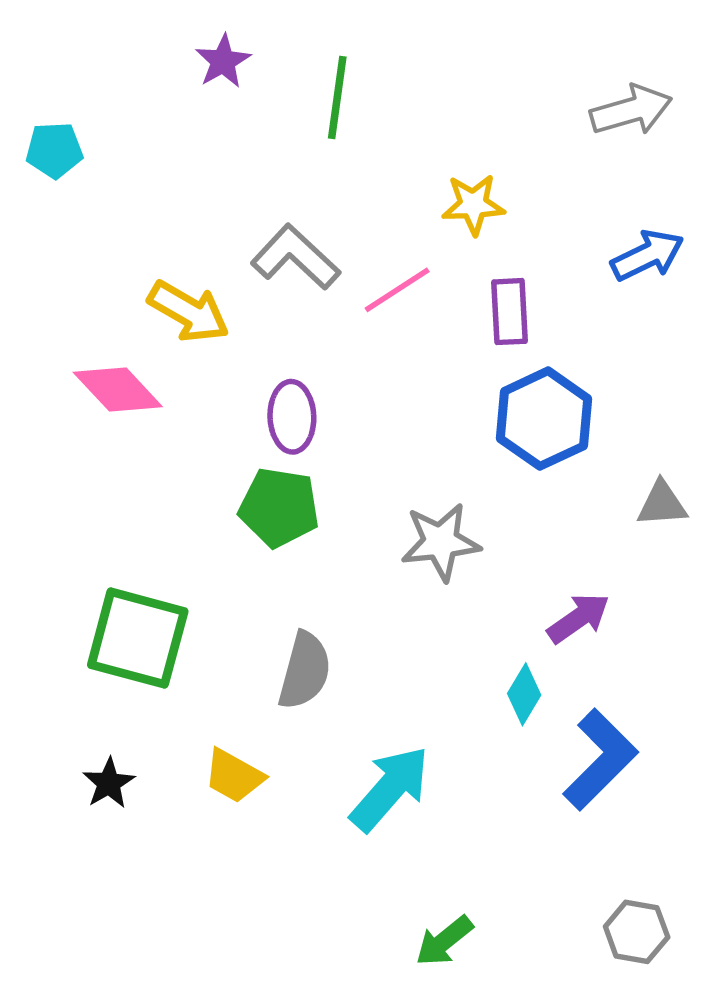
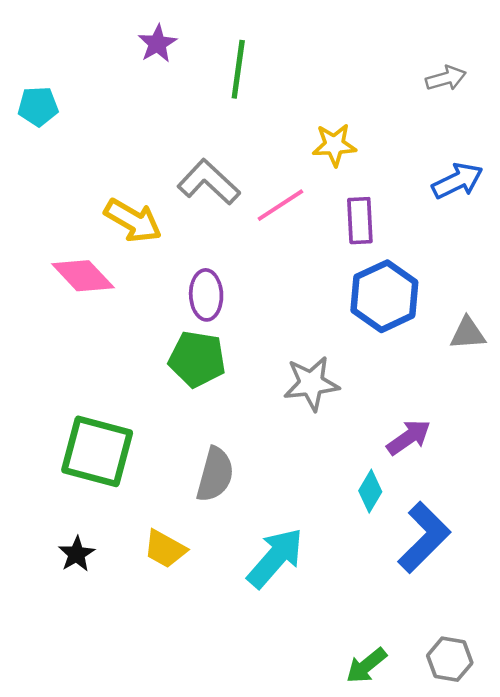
gray arrow: (631, 110) -> (446, 78), size x0.7
gray triangle: (662, 504) -> (468, 333), moved
green arrow: (444, 941) -> (366, 666), moved

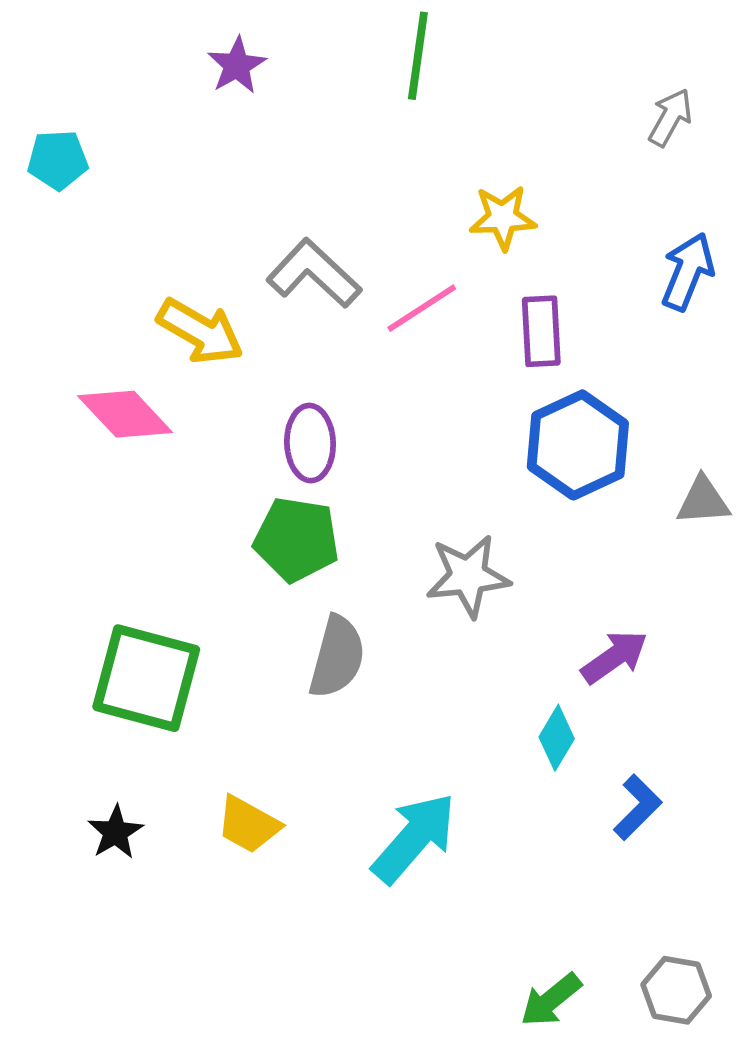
green line: (238, 69) -> (418, 56), moved
gray arrow: (446, 78) -> (670, 117), turned -45
blue arrow: (457, 181) -> (688, 272), turned -42
gray semicircle: (215, 474) -> (337, 657), moved
blue L-shape: (424, 537) -> (638, 807), size x0.6

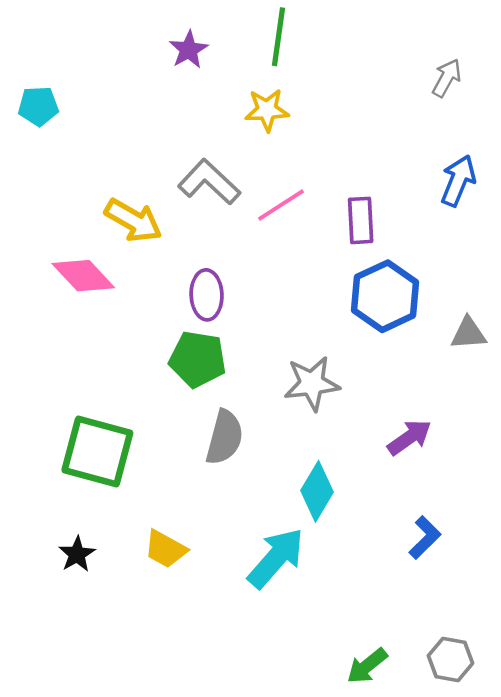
purple star: (237, 65) -> (189, 50), moved
yellow star: (503, 218) -> (267, 110), moved
cyan diamond: (557, 738) -> (317, 491), moved, size x1.4

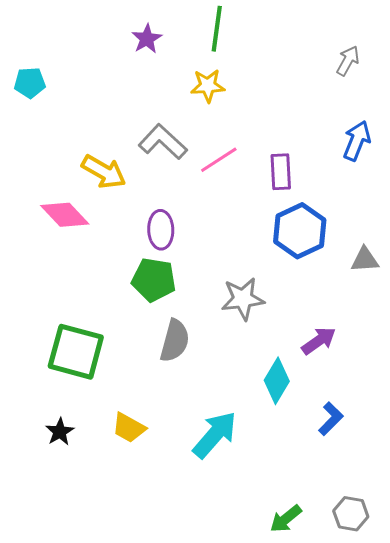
cyan diamond: (317, 491) -> (277, 381), moved

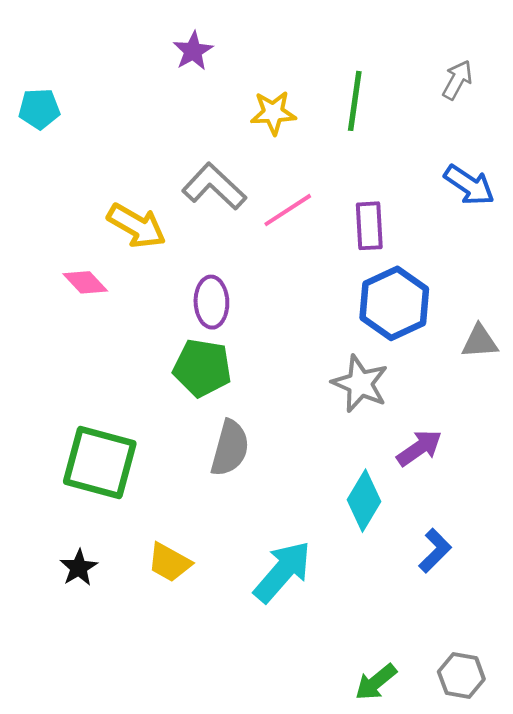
green line: (217, 29) -> (355, 101), moved
blue arrow: (357, 141) -> (469, 185), turned 102
pink diamond: (65, 215) -> (85, 282), size x0.7
gray star: (243, 299) -> (360, 384), moved, turned 30

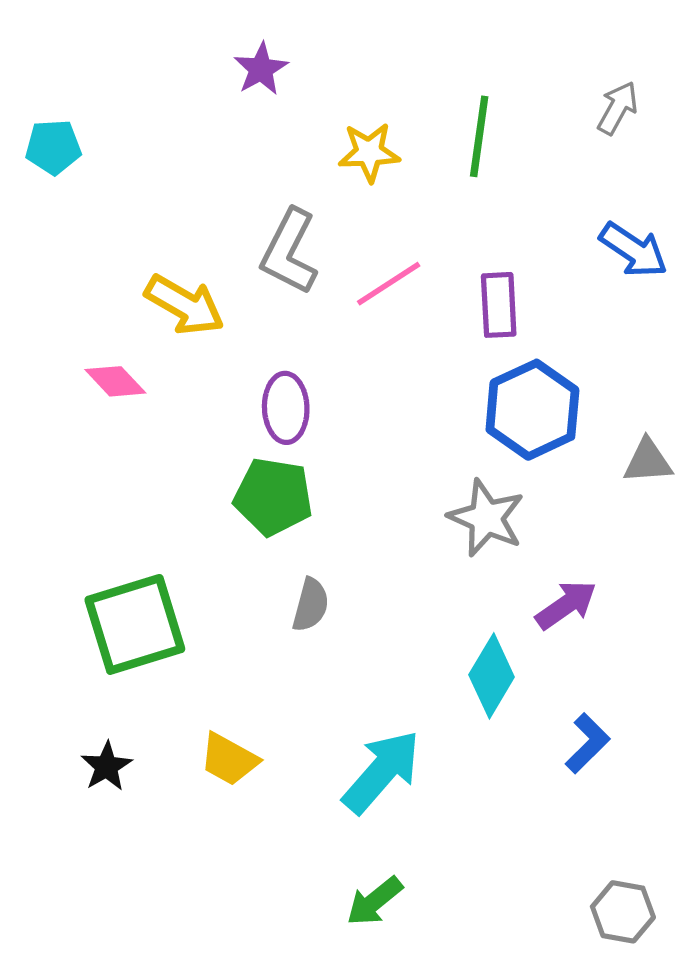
gray L-shape: (214, 186) -> (289, 252), turned -106
gray semicircle: (230, 448) -> (311, 605), size x0.7
green square: (100, 462) -> (135, 624), turned -32
green arrow: (376, 682) -> (374, 901), moved

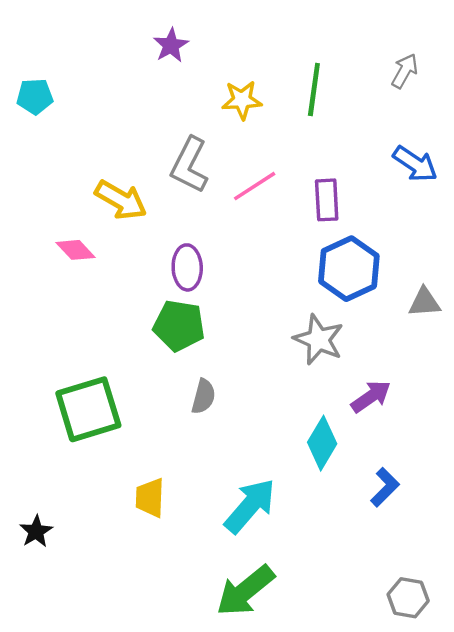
yellow trapezoid: (229, 759) -> (150, 498), turned 63
black star: (106, 766) -> (36, 531), moved
green arrow: (374, 901) -> (245, 591), size x1.6

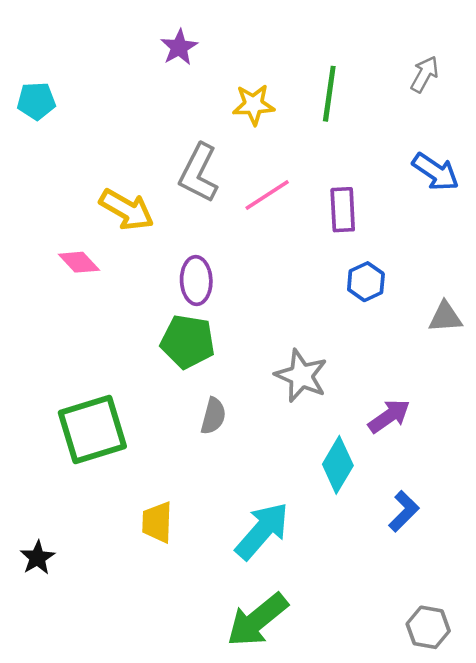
blue hexagon: (349, 269) -> (366, 282), size x0.6
gray star: (319, 340) -> (301, 376), moved

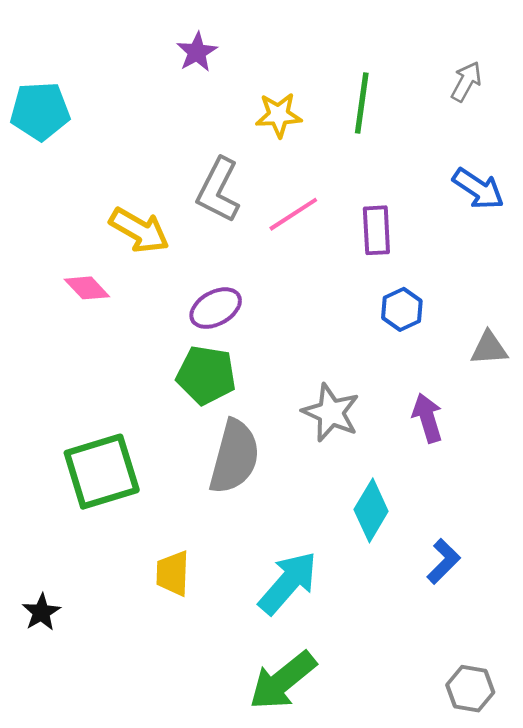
cyan pentagon: (36, 101) -> (40, 111), size x1.4
purple ellipse: (196, 281) -> (216, 308), turned 63
gray semicircle: (213, 416) -> (234, 457), size x1.8
purple arrow: (389, 416) -> (427, 418), moved, turned -72

